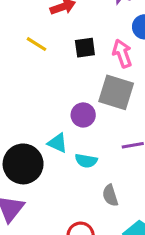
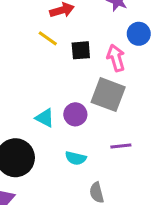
yellow line: (37, 44) -> (48, 38), moved
cyan triangle: (58, 143) -> (45, 118), moved

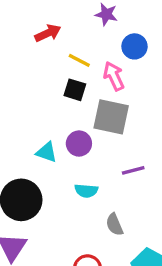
yellow line: (48, 38) -> (79, 60), moved
black square: (81, 50) -> (75, 90), moved, turned 30

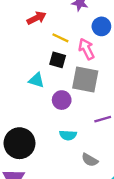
cyan triangle: (46, 152) -> (36, 80), moved
gray semicircle: (114, 224) -> (90, 160), turned -35

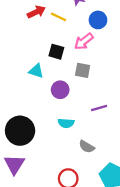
yellow line: (60, 38) -> (59, 17), moved
pink arrow: (86, 49) -> (84, 41), turned -102
gray square: (85, 80) -> (83, 70), size x0.6

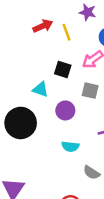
yellow line: (59, 17) -> (66, 32), turned 42
black circle: (20, 131) -> (21, 123), moved

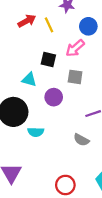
cyan semicircle: (70, 147) -> (36, 132), moved
gray semicircle: (92, 173) -> (81, 140), moved

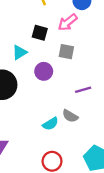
cyan triangle: (29, 80) -> (20, 52), turned -49
cyan semicircle: (36, 132) -> (51, 124), moved, turned -35

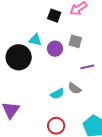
cyan triangle: (20, 52) -> (35, 40), moved, turned 40
gray square: (66, 52) -> (75, 41), moved

